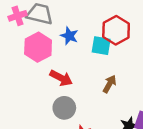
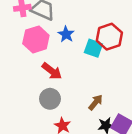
brown arrow: (110, 84) -> (96, 102), moved

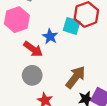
blue star: (66, 34) -> (50, 36), moved
brown arrow: (96, 102) -> (75, 77), size x1.5

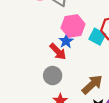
pink hexagon: (17, 20) -> (73, 26), moved
blue star: (50, 36) -> (66, 41), moved

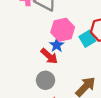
cyan square: (97, 37) -> (87, 39), turned 35

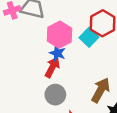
red arrow: (49, 56) -> (52, 67), turned -90

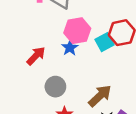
red arrow: (52, 67) -> (36, 56), moved

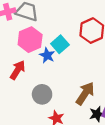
pink hexagon: (77, 31) -> (30, 40), moved
cyan square: (105, 42) -> (60, 44), moved

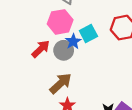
brown arrow: (85, 93) -> (61, 83), moved
gray circle: (42, 94) -> (64, 50), moved

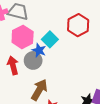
red arrow: (41, 49) -> (13, 65), turned -42

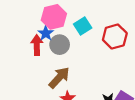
red hexagon: (78, 25) -> (115, 37), moved
blue star: (39, 50) -> (46, 33), moved

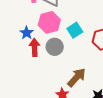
blue star: (46, 33) -> (27, 33), moved
brown arrow: (59, 78) -> (77, 77), moved

